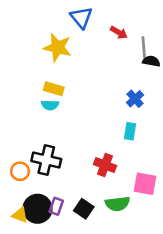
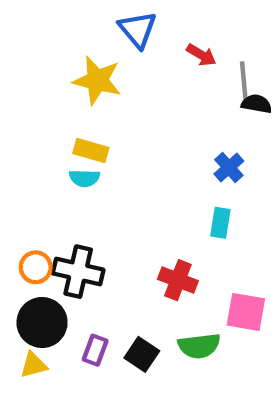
orange circle: (20, 171) -> (36, 267), moved
black circle: (38, 209) -> (42, 323), moved
yellow triangle: (20, 215) -> (34, 365), turned -36

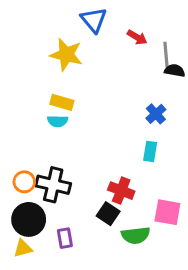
purple rectangle: (95, 350) -> (65, 238), turned -30
black square: (142, 354) -> (108, 214), moved

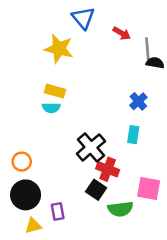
black cross: (53, 185) -> (91, 147), moved, turned 36
yellow triangle: (23, 248) -> (33, 226), moved

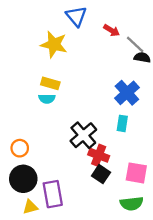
gray line: (147, 49) -> (135, 45), turned -42
blue cross: (138, 101) -> (127, 93), size x1.5
black square: (96, 190) -> (101, 174), moved
green semicircle: (120, 209) -> (132, 204), moved
purple rectangle: (58, 212) -> (53, 194), size x1.6

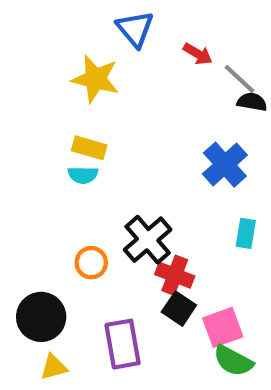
cyan rectangle: (122, 123) -> (246, 233), moved
orange circle: (20, 148) -> (91, 263), moved
pink square: (136, 173) -> (223, 327), moved, turned -30
purple rectangle: (53, 194) -> (123, 344), moved
green semicircle: (132, 204) -> (233, 361), turned 35

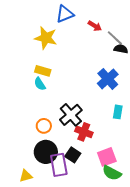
blue triangle: (135, 29) -> (65, 14), turned 48
cyan semicircle: (83, 175) -> (40, 84), turned 56
black square: (179, 309) -> (73, 155), moved
black circle: (41, 317) -> (46, 152), moved

